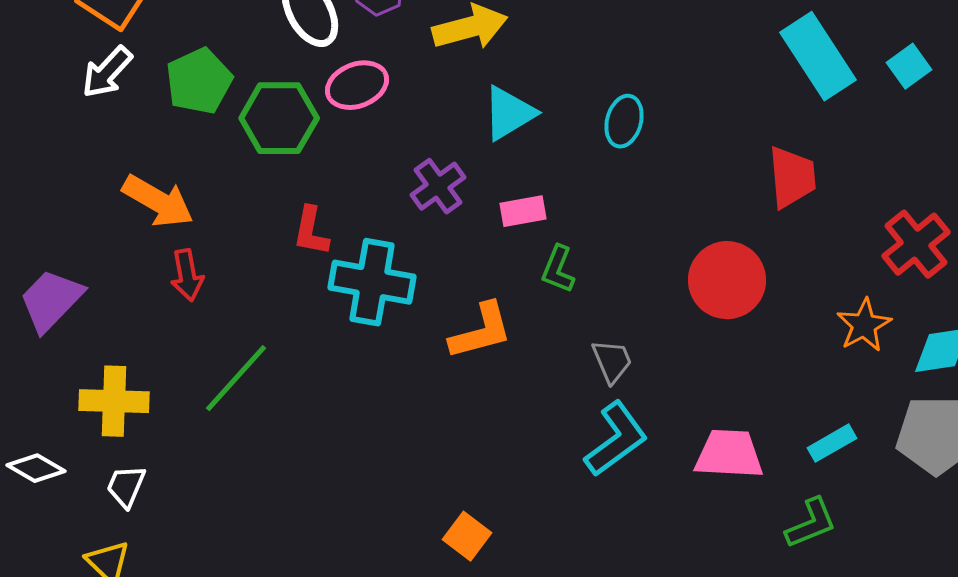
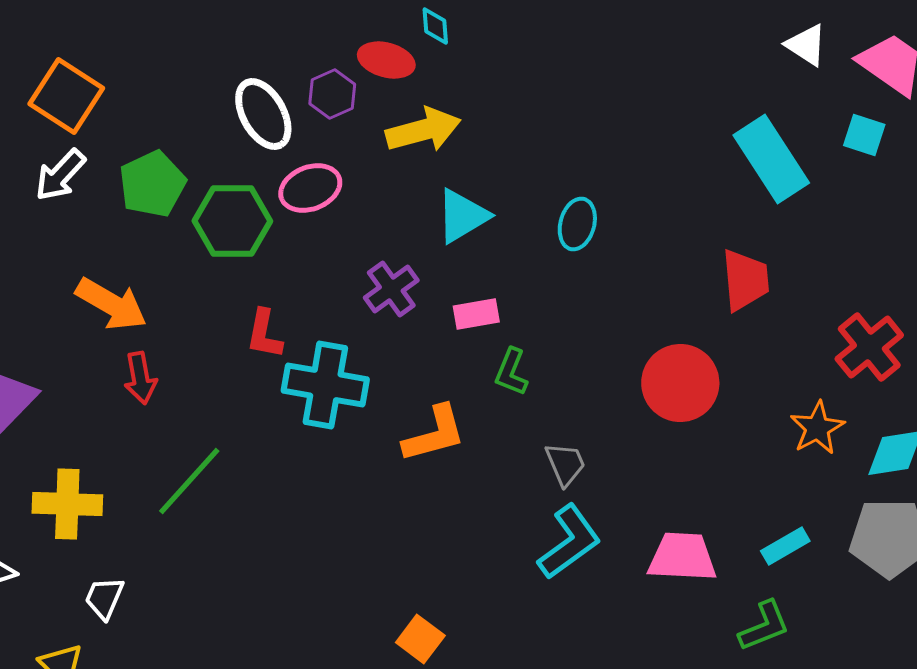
cyan square: (909, 66) -> (864, 135), moved, turned -36
white trapezoid: (126, 486) -> (104, 598), moved

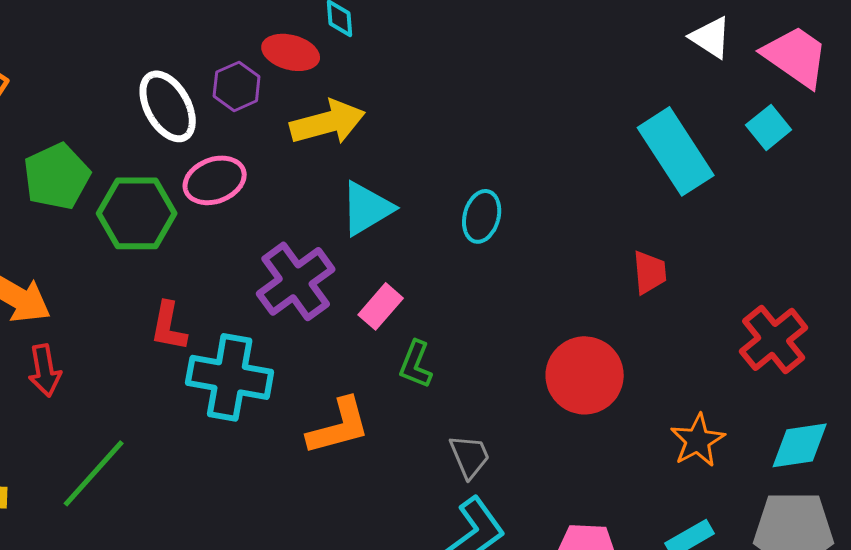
cyan square: (864, 135) -> (769, 127), turned 33
red trapezoid: (745, 280) -> (650, 272), size x0.7
purple cross: (391, 289) -> (296, 281), size x1.4
pink rectangle: (476, 314) -> (381, 306), turned -39
orange star: (817, 428) -> (698, 440), moved

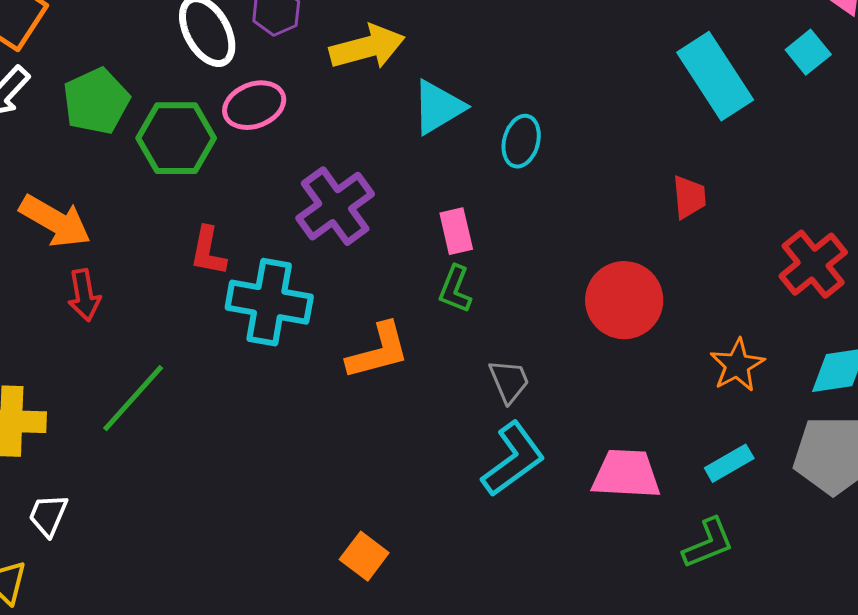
cyan triangle: (367, 208) -> (438, 107), moved
pink rectangle: (381, 306) -> (456, 231), moved, turned -54

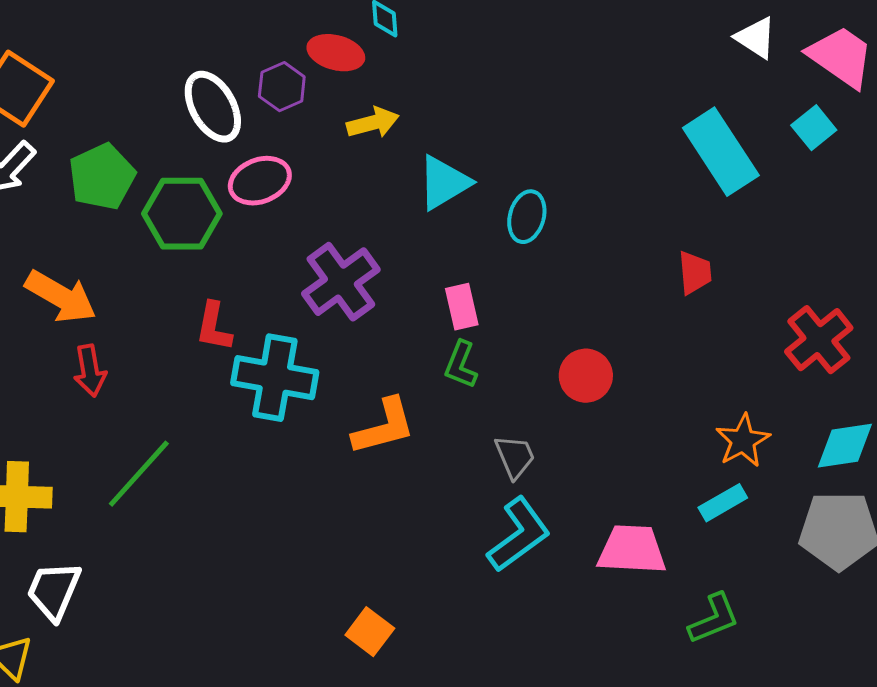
yellow arrow: (367, 47) -> (373, 123), size x0.7
red circle: (624, 300) -> (586, 376), moved, size x0.7
cyan rectangle: (729, 463) -> (723, 503), moved
white trapezoid: (48, 515) -> (54, 591), size x1.4

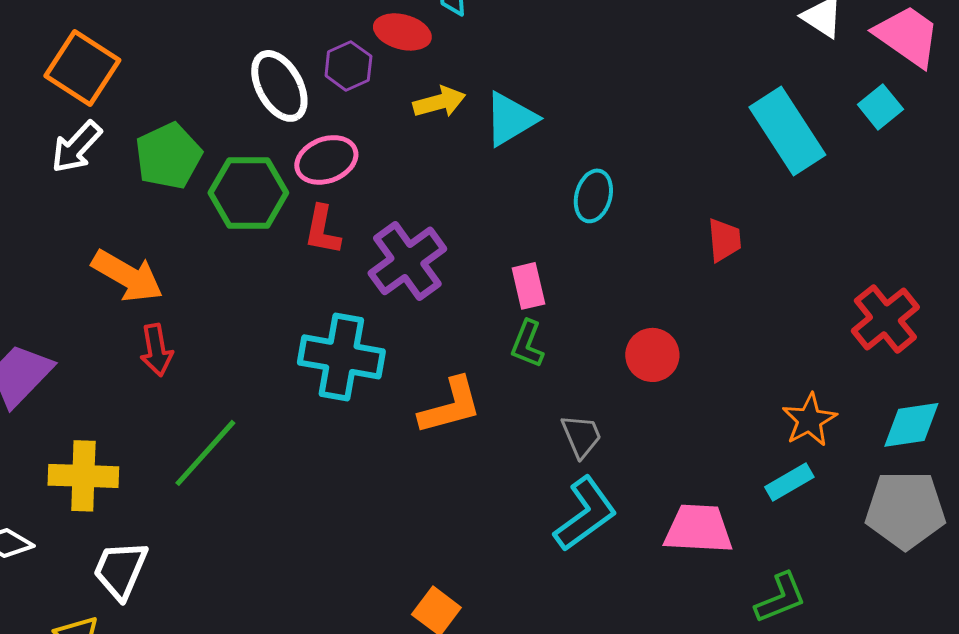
cyan triangle: (444, 183) -> (510, 119), moved
red trapezoid: (695, 273) -> (724, 240), moved
red L-shape: (214, 327) -> (322, 230), moved

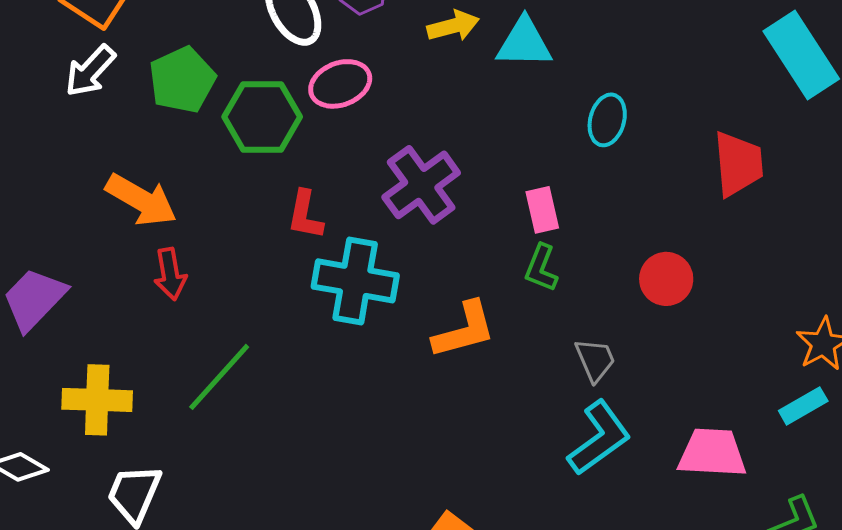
cyan triangle: (510, 119) -> (524, 43), turned 32
red L-shape: (322, 230) -> (305, 215), moved
red trapezoid: (724, 240) -> (738, 164), size x1.5

